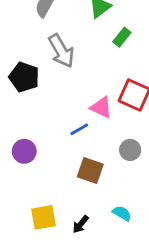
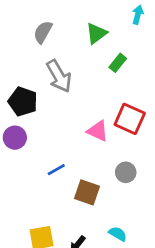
blue line: (79, 129) -> (56, 170), moved
purple circle: (24, 151) -> (15, 138), moved

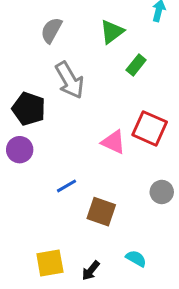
gray circle: (126, 172) -> (162, 192), moved

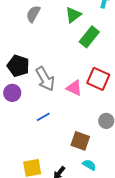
green rectangle: (136, 65) -> (89, 37), size x1.5
gray arrow: (70, 80) -> (45, 79), moved
brown square: (101, 212) -> (80, 141), moved

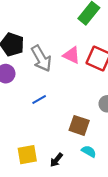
pink triangle: (74, 88) -> (72, 55), moved

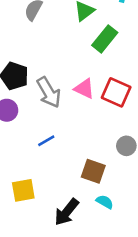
yellow square: (27, 155) -> (23, 190), moved
black arrow: (56, 160) -> (67, 212), size x1.6

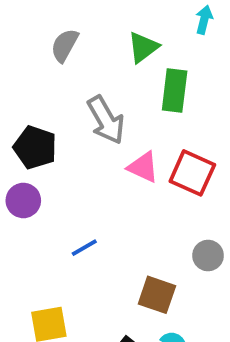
green rectangle: (105, 39) -> (175, 90), turned -32
gray arrow: (49, 92) -> (106, 120), moved

